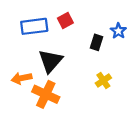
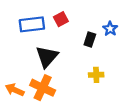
orange arrow: (22, 78) -> (15, 90), moved, turned 36
yellow cross: (103, 80) -> (96, 75), turned 32

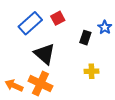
blue rectangle: (32, 24) -> (30, 23), turned -35
black triangle: (47, 57) -> (45, 54), turned -30

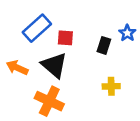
red square: (58, 18) -> (65, 38), moved, turned 32
orange arrow: (14, 86) -> (17, 68), moved

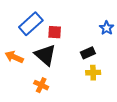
black rectangle: (104, 45) -> (88, 53), moved, turned 48
orange cross: (49, 101) -> (41, 85), size x0.6

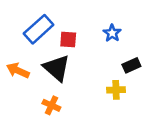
blue star: (107, 28) -> (112, 33), moved
black rectangle: (88, 53) -> (131, 65), moved

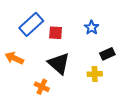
black triangle: (57, 68) -> (59, 63), moved

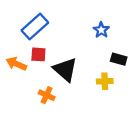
red square: (56, 33) -> (38, 54), moved
black rectangle: (107, 54) -> (119, 59), turned 40

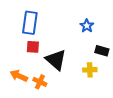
blue rectangle: (35, 27) -> (30, 23), turned -40
orange arrow: (16, 64) -> (19, 76), moved

